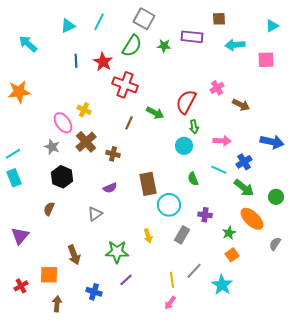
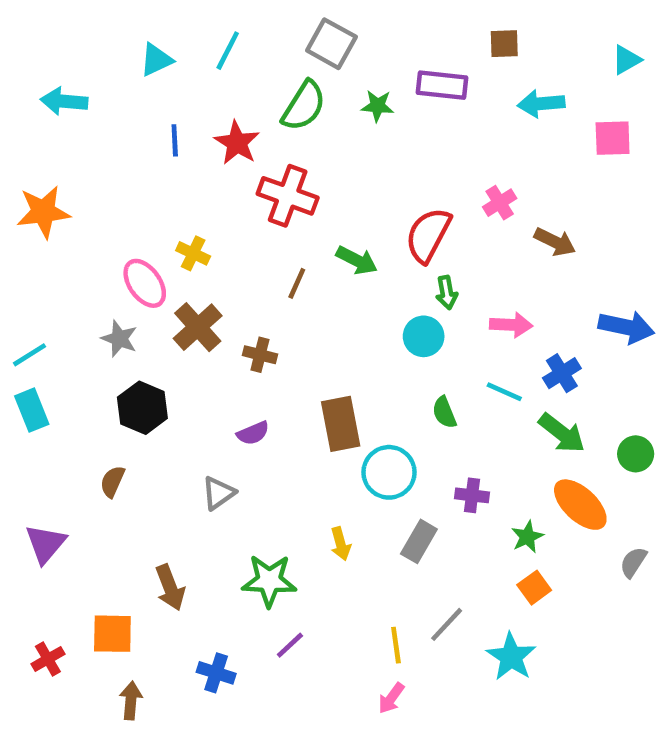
cyan arrow: (28, 44) -> (64, 101), turned -36

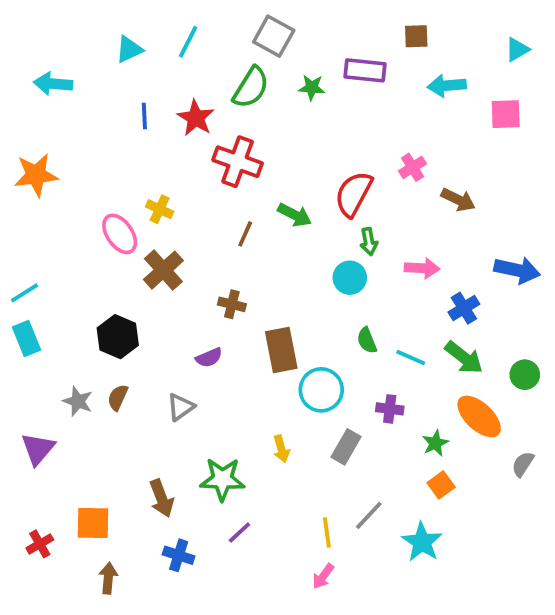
gray star: (119, 339) -> (78, 401), moved
brown cross: (260, 355) -> (232, 304), moved
cyan line: (504, 392) -> (411, 358), moved
brown semicircle: (112, 482) -> (118, 397), moved
brown arrow: (170, 588) -> (161, 498), moved

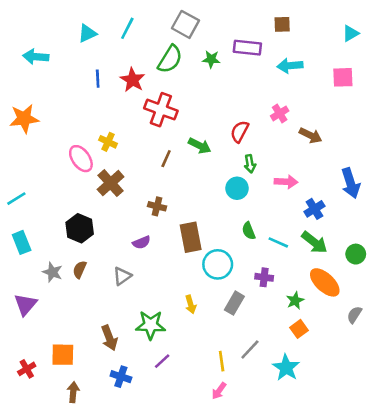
cyan arrow: (447, 86) -> (290, 66), moved
red semicircle: (354, 194) -> (240, 131), size x0.7
blue arrow: (517, 270) -> (351, 183), turned 60
cyan rectangle: (26, 339) -> (22, 242), moved

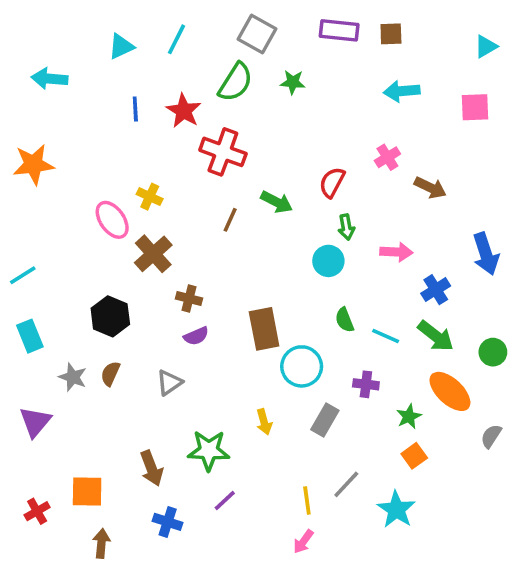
purple rectangle: (247, 48) -> (339, 30), moved
brown cross: (157, 206) -> (189, 298), moved

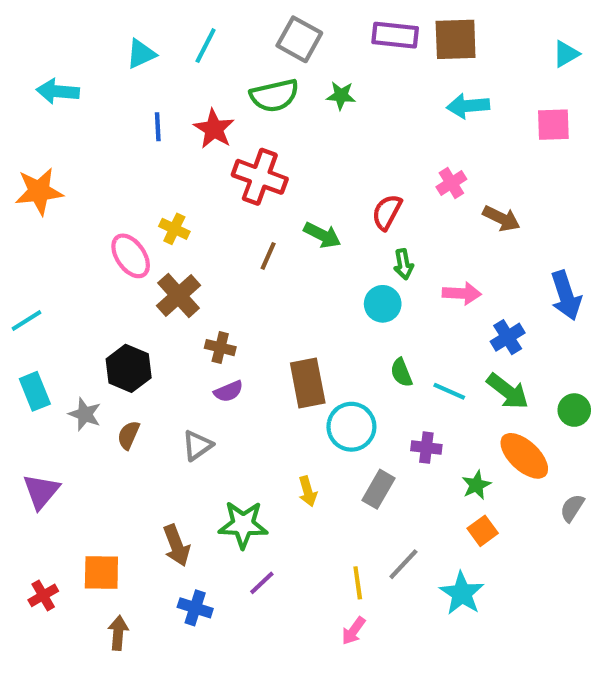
brown square: (391, 34) -> (456, 39), size x1.6
green semicircle: (235, 82) -> (274, 96), turned 45
gray star: (73, 377) -> (85, 414), moved

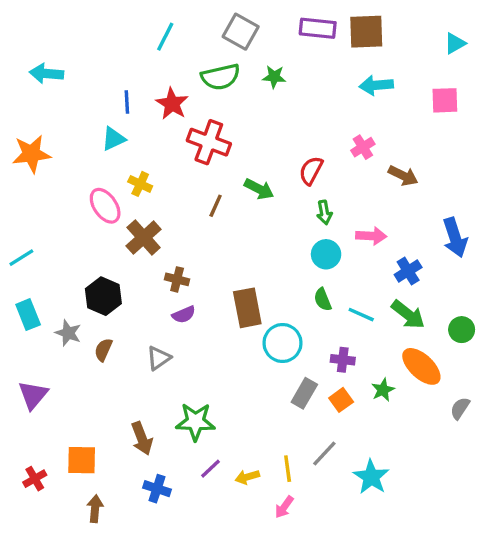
cyan triangle: (141, 54) -> (113, 139), moved
cyan circle: (383, 304) -> (326, 254), moved
yellow arrow: (308, 491) -> (247, 477), moved, turned 90
orange square: (483, 531) -> (341, 400), moved

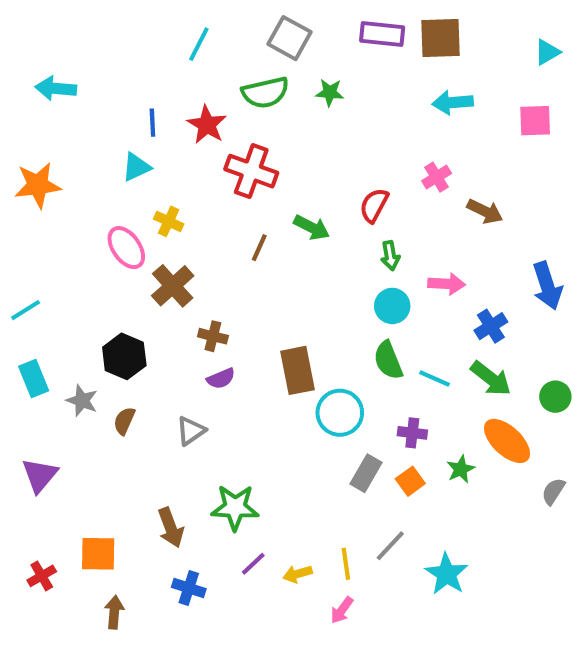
green semicircle: (323, 299) -> (388, 360), size x1.4

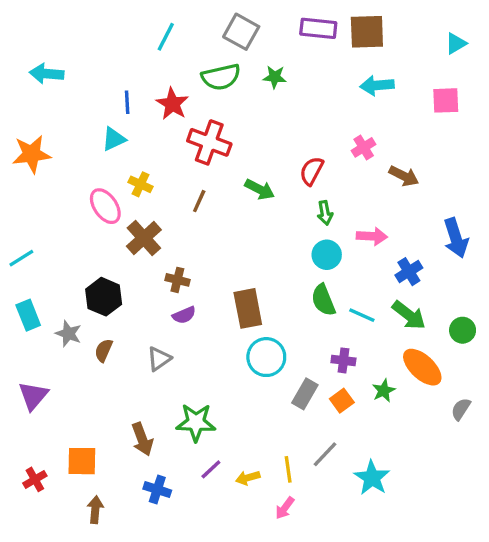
brown line: (259, 248) -> (199, 201), moved
cyan circle: (340, 413) -> (266, 357), moved

